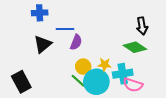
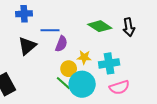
green diamond: (135, 47) -> (100, 26), moved
yellow star: (104, 65) -> (84, 57), moved
cyan cross: (123, 74) -> (109, 63), moved
pink semicircle: (133, 85) -> (119, 87), turned -36

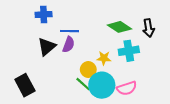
purple semicircle: (61, 44) -> (69, 45), moved
cyan cross: (109, 63) -> (129, 51), moved
pink semicircle: (119, 87) -> (127, 88), moved

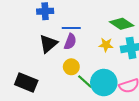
yellow star: (104, 58) -> (106, 45), moved
yellow circle: (88, 70) -> (71, 67), moved
black rectangle: (25, 85) -> (26, 83), turned -40

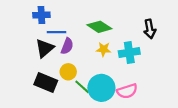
green diamond: (122, 24) -> (99, 27), moved
blue line: (71, 28) -> (56, 32), moved
black rectangle: (26, 83) -> (46, 83), moved

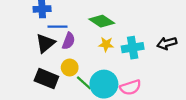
black arrow: (150, 29) -> (167, 43), moved, turned 84

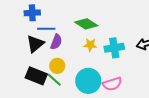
green line: (84, 83) -> (54, 80), moved

